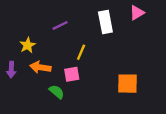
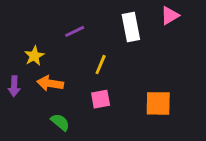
pink square: (72, 74) -> (101, 99), moved
green semicircle: (57, 92) -> (60, 122), moved

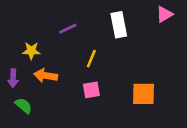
pink triangle: (170, 16) -> (164, 14), moved
yellow star: (34, 56) -> (31, 51), turned 30
green semicircle: (60, 122) -> (23, 106), moved

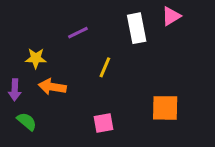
pink triangle: (164, 14) -> (171, 16), moved
pink square: (91, 90) -> (103, 123), moved

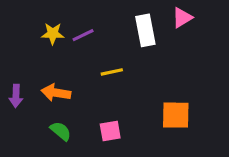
yellow star: (36, 58) -> (53, 34), moved
yellow line: (105, 67) -> (112, 72), turned 55
green semicircle: (27, 121) -> (61, 131), moved

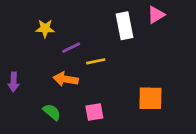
purple line: (83, 35) -> (71, 48), moved
orange arrow: (56, 93) -> (66, 79), moved

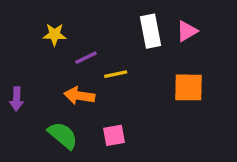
pink triangle: (156, 15) -> (187, 31), moved
orange square: (150, 98) -> (189, 87), moved
green semicircle: (52, 112) -> (63, 135), size x1.4

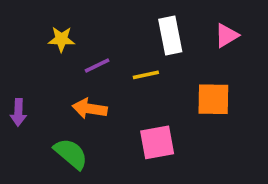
pink triangle: (187, 31) -> (226, 35), moved
yellow line: (116, 74) -> (146, 75), moved
pink square: (114, 135) -> (157, 142), moved, size x1.4

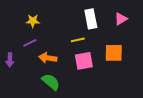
purple line: (97, 65) -> (30, 43), moved
pink square: (157, 142) -> (84, 61), moved
green semicircle: (71, 154) -> (51, 82), moved

